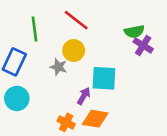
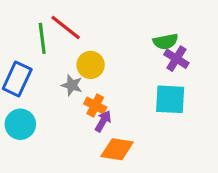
red line: (76, 20) -> (66, 27), moved
cyan square: (104, 78) -> (170, 99), moved
orange cross: (66, 122) -> (95, 106), moved

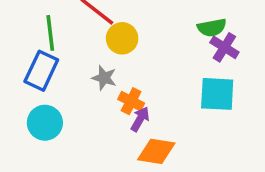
green line: (42, 38) -> (50, 33), moved
yellow circle: (91, 65) -> (122, 38), moved

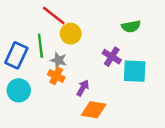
green line: (50, 33) -> (40, 46), moved
purple cross: (224, 47) -> (112, 57), moved
orange cross: (131, 101) -> (56, 76), moved

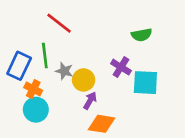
yellow circle: (71, 34) -> (84, 80), moved
orange cross: (56, 76) -> (33, 89), moved
cyan circle: (19, 90) -> (36, 110), moved

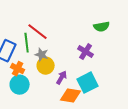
red line: (59, 23) -> (38, 32), moved
yellow circle: (84, 80) -> (46, 66), moved
cyan square: (145, 83) -> (88, 83), moved, turned -30

